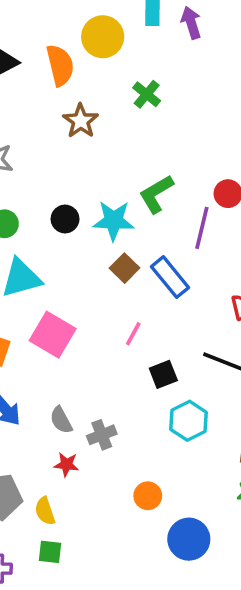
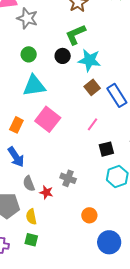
green L-shape: (156, 194) -> (76, 35), moved
gray semicircle: (61, 420) -> (29, 184), moved
gray cross: (102, 435) -> (68, 178), turned 35

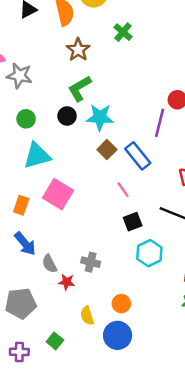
pink line: (93, 124) -> (123, 190), moved, turned -64
gray semicircle: (29, 184) -> (50, 264), moved
yellow semicircle: (31, 217) -> (87, 316), moved
green square: (31, 240) -> (55, 341), turned 32
blue circle: (109, 242) -> (118, 335), moved

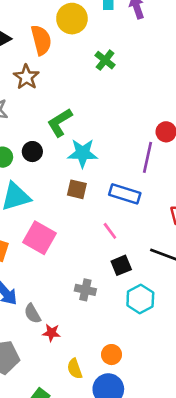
brown star: (78, 50) -> (26, 77), moved
black circle: (67, 116) -> (32, 152), moved
brown square: (107, 150) -> (77, 189), moved, turned -30
blue rectangle: (138, 156) -> (125, 194), turned -32
gray cross: (91, 262) -> (85, 290), moved

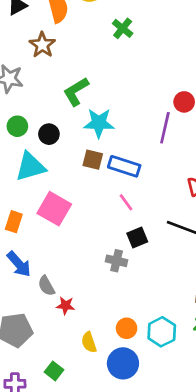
black circle: (32, 152) -> (49, 134), moved
blue rectangle: (125, 194) -> (124, 166), moved
gray cross: (85, 290) -> (117, 261), moved
cyan hexagon: (140, 299) -> (162, 332), moved

